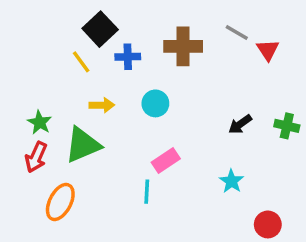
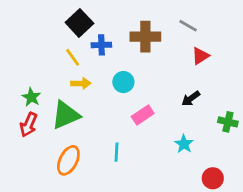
red triangle: (268, 50) -> (200, 56), moved, turned 30
yellow line: (81, 62) -> (73, 57), moved
green cross: (287, 126) -> (228, 122), moved
pink rectangle: (166, 160) -> (143, 115), moved
orange ellipse: (60, 202) -> (68, 160), moved

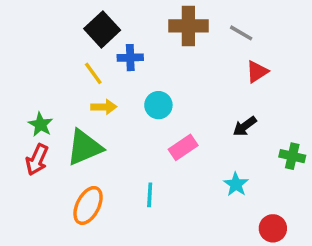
brown cross: (145, 37) -> (188, 26), moved

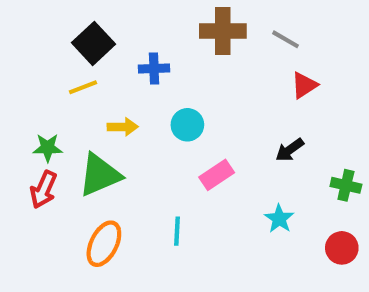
black square: (102, 29) -> (94, 43), moved
yellow line: (93, 73) -> (83, 87), moved, turned -75
green star: (40, 124) -> (48, 148), turned -30
red circle: (273, 228) -> (342, 248), moved

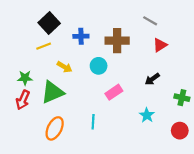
brown cross: (223, 31) -> (117, 41), moved
yellow arrow: (123, 127) -> (65, 67), turned 32

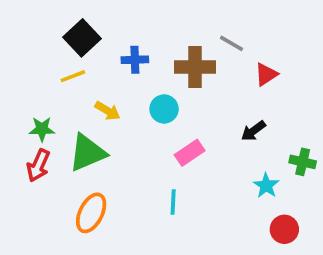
gray line: (150, 21) -> (231, 43), moved
cyan star: (147, 115) -> (266, 186), moved
cyan line: (93, 122) -> (173, 202), moved
red circle: (180, 131) -> (284, 229), moved

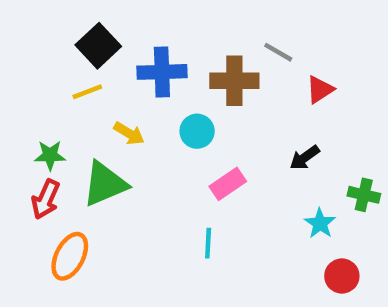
blue cross: (135, 60) -> (162, 72), size x1.5
orange ellipse: (91, 213) -> (70, 256), moved

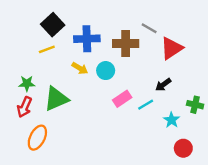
red triangle: (320, 90) -> (172, 48), size x1.5
yellow arrow: (129, 133) -> (80, 68), moved
cyan line: (208, 243) -> (146, 105), moved, turned 56

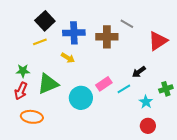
red triangle: (172, 48) -> (158, 41), moved
cyan circle: (106, 71) -> (81, 98), moved, size x1.5
green cross: (195, 105) -> (166, 89), turned -32
orange ellipse: (37, 138) -> (32, 117), turned 70
red circle: (183, 148) -> (148, 126), moved

